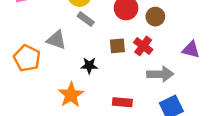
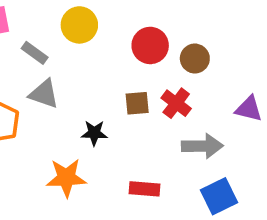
gray rectangle: (86, 19) -> (35, 53), moved
orange star: (71, 95) -> (66, 178), turned 30

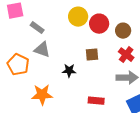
yellow circle: (79, 25) -> (78, 17), moved
red cross: (176, 103) -> (126, 55), moved
orange star: (66, 178) -> (42, 95), moved

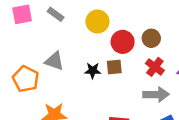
red circle: (99, 24) -> (123, 42), moved
gray rectangle: (37, 28) -> (56, 14), moved
black star: (69, 71) -> (93, 71), moved

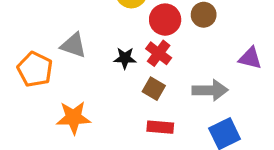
brown square: (114, 67) -> (154, 89), moved, turned 35
red cross: (155, 67) -> (159, 53), moved

